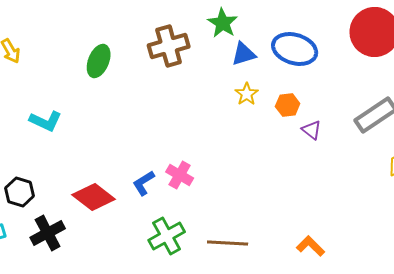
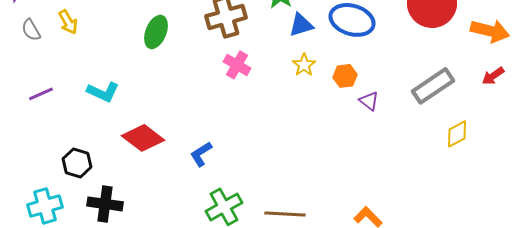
pink cross: (180, 175) -> (237, 65), moved
red diamond: (94, 197) -> (143, 138), moved
black cross: (48, 233) -> (105, 204), turned 36

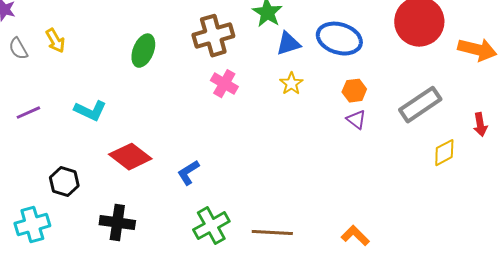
orange hexagon: (345, 76) -> (354, 91), moved
red arrow: (493, 76) -> (480, 125), moved, turned -65
black cross: (105, 204) -> (117, 223), moved

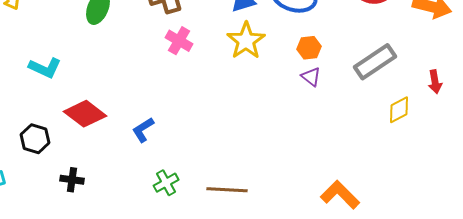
yellow star: (291, 84) -> (246, 41), size x1.6
black hexagon: (64, 182) -> (35, 139), moved
black cross: (117, 223) -> (72, 180), size x0.7
green cross: (211, 226) -> (166, 183), size x0.7
orange L-shape: (355, 236) -> (340, 195), moved, size x1.4

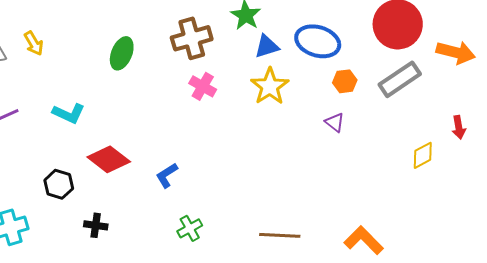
orange hexagon: (309, 48) -> (345, 81), moved
gray rectangle: (375, 62) -> (400, 79), moved
brown line: (227, 190) -> (280, 235), moved

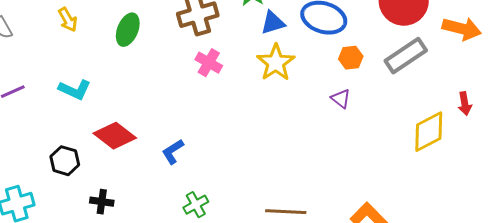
yellow arrow: (34, 43) -> (68, 20), moved
yellow diamond: (423, 155) -> (429, 132), size x1.5

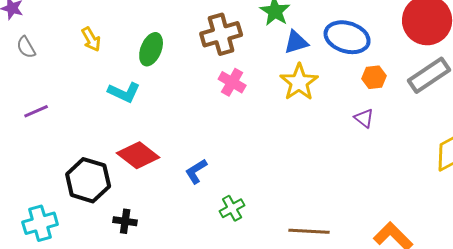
cyan L-shape: (75, 90) -> (124, 92), moved
black hexagon: (65, 161) -> (88, 180), size x1.5
green cross: (196, 205) -> (232, 208), moved

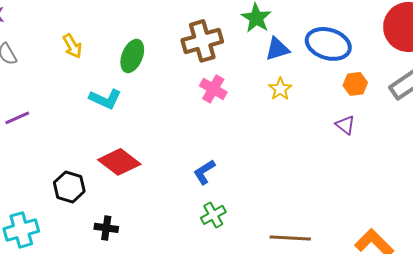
yellow star: (299, 82) -> (280, 89), size x0.6
blue L-shape: (196, 171) -> (204, 172), moved
black hexagon: (88, 180) -> (69, 187), size x0.7

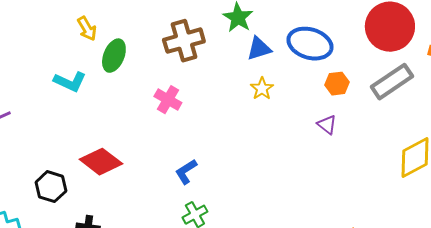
yellow arrow: (72, 46) -> (87, 29), moved
pink cross: (213, 89) -> (168, 100), moved
cyan L-shape: (105, 99) -> (70, 82), moved

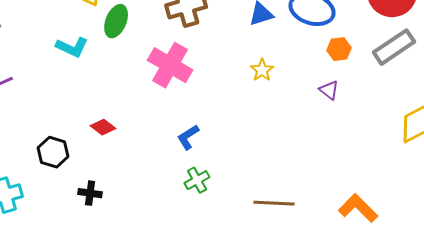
yellow star: (262, 89) -> (262, 70), moved
pink cross: (168, 100) -> (170, 65), size x1.6
red diamond: (101, 162) -> (103, 127), size x0.6

